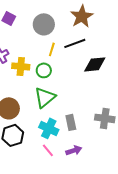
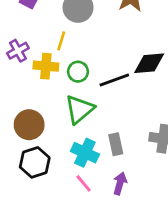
black line: (75, 43) -> (114, 80), moved
yellow line: (52, 49) -> (61, 41), moved
purple arrow: (74, 150) -> (120, 183), turned -56

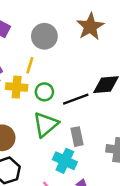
gray rectangle: (116, 144) -> (77, 137), moved
cyan cross: (85, 153) -> (65, 161), moved

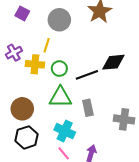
green triangle: (46, 124) -> (60, 97), turned 40
cyan cross: (65, 161) -> (65, 131), moved

